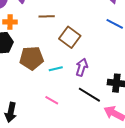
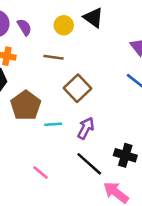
brown pentagon: (32, 58) -> (26, 106), turned 30
pink line: (52, 100) -> (40, 172), moved

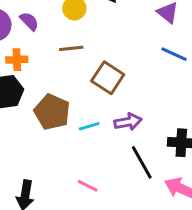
purple arrow: (86, 128) -> (128, 122), turned 65
black line: (89, 164) -> (142, 162), turned 32

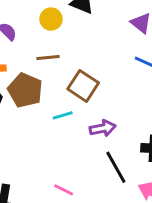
brown pentagon: (52, 112) -> (25, 90), moved
cyan line: (89, 126) -> (63, 115), moved

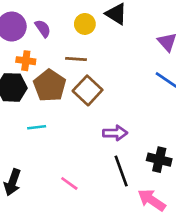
brown square: (83, 86) -> (88, 90), moved
cyan line: (63, 115) -> (37, 127), moved

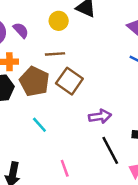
cyan line: (37, 127) -> (39, 125), moved, turned 63
pink line: (69, 183) -> (65, 168), turned 42

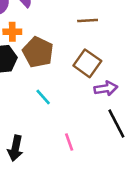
brown line: (55, 54) -> (88, 20), moved
brown square: (69, 81) -> (87, 63), moved

